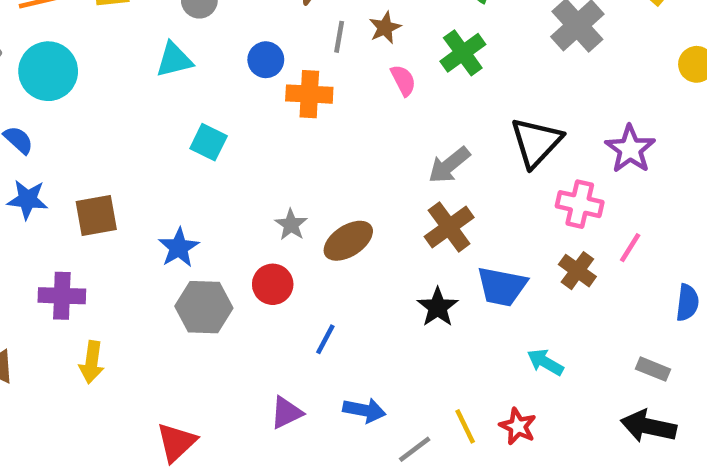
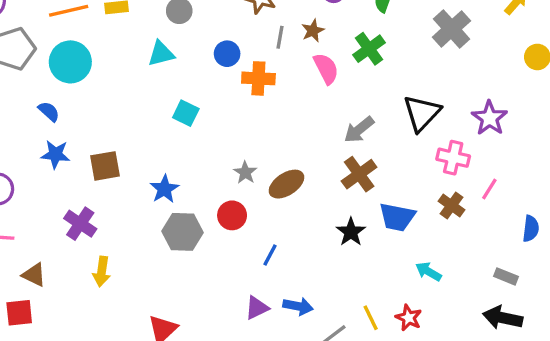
pink semicircle: (403, 80) -> (326, 69), size x1.4
purple cross: (62, 296) -> (80, 224), turned 32
purple triangle: (286, 413) -> (257, 308), moved

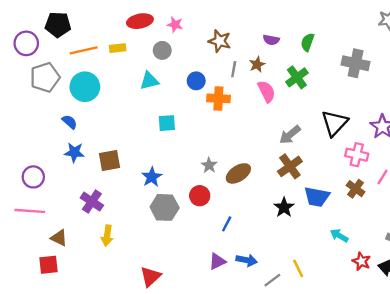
gray cross: (452, 29) -> (356, 63), turned -36
cyan square: (186, 113) -> (167, 123), turned -30
red star: (409, 318) -> (361, 261), moved

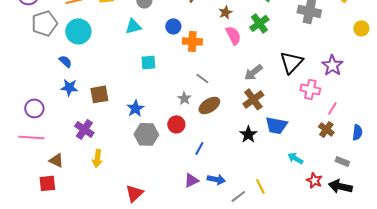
gray line: (234, 69) -> (202, 78), moved, turned -64
brown cross: (356, 189) -> (326, 129), moved

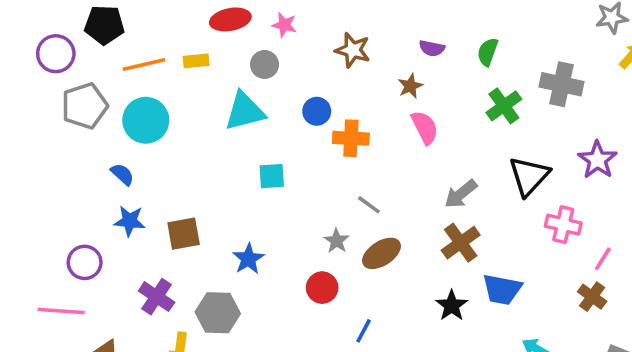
green cross: (259, 23) -> (504, 106), moved
cyan triangle: (133, 26) -> (245, 111), size x1.4
purple star: (332, 65) -> (597, 160), moved
purple circle: (34, 108) -> (85, 262), moved
gray hexagon: (146, 134) -> (218, 313), moved

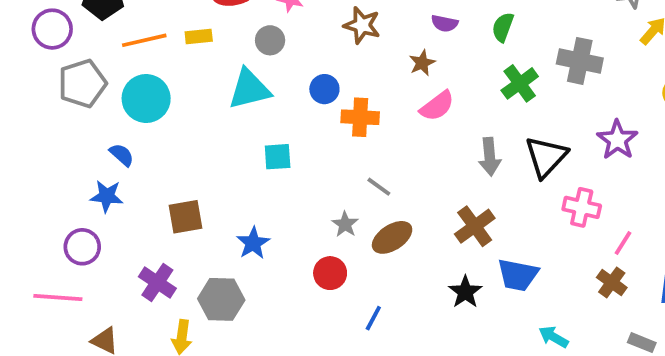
pink semicircle: (425, 127) -> (437, 106), turned 80
gray arrow: (461, 194) -> (490, 157), moved, turned -56
blue star: (130, 221) -> (107, 196), moved

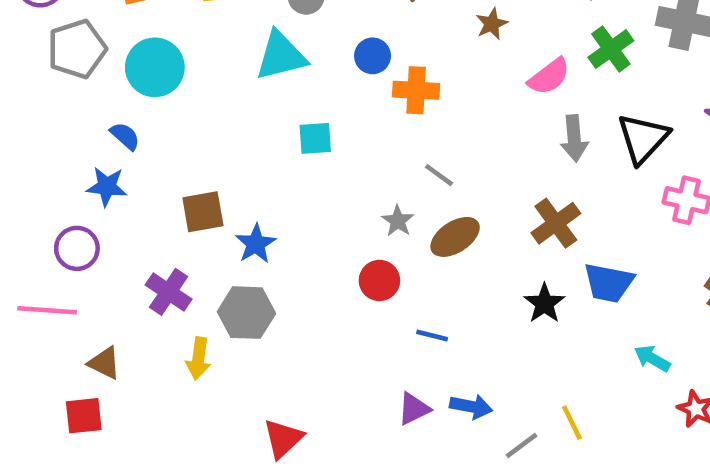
pink semicircle: (437, 106) -> (549, 76), moved
blue star: (253, 243) -> (256, 244), moved
blue line: (373, 318) -> (432, 335), turned 76

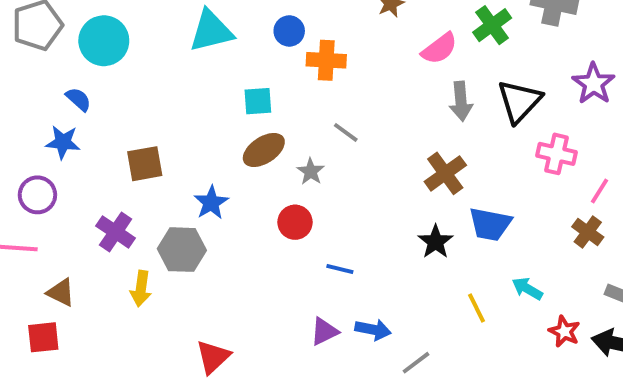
cyan square: (315, 138) -> (258, 101), moved
brown ellipse: (455, 237) -> (264, 150), moved
blue star: (256, 244) -> (211, 203), moved
yellow line: (572, 423) -> (477, 308), moved

